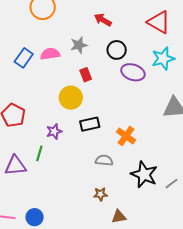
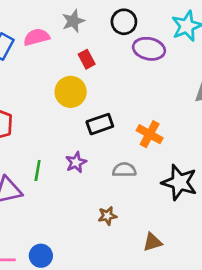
purple star: (54, 131) -> (76, 162), moved
brown star: (100, 194) -> (107, 216), moved

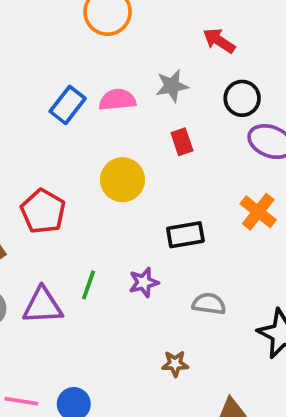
yellow circle: (71, 92) -> (122, 180), moved
orange cross: (150, 134) -> (258, 212), moved

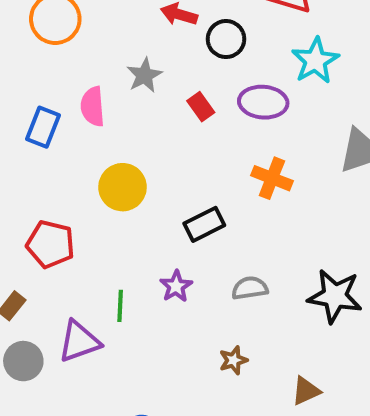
black circle: (242, 98) -> (226, 39), moved
pink semicircle: (117, 100) -> (93, 107), turned -72
red rectangle: (182, 142) -> (201, 107), moved

